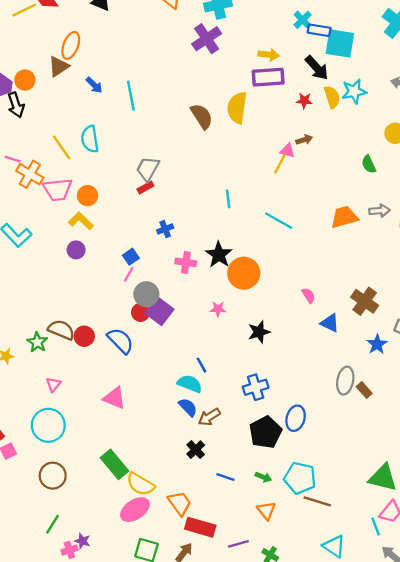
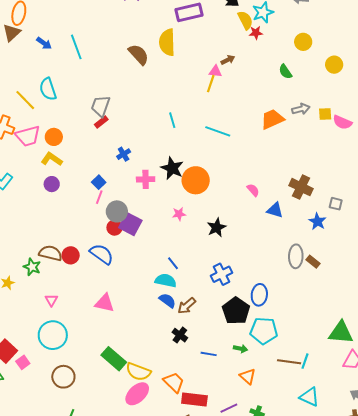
red star: (304, 101) -> (256, 33), moved
cyan pentagon: (300, 478) -> (264, 331), moved
cyan line: (376, 527) -> (305, 361), moved, turned 49

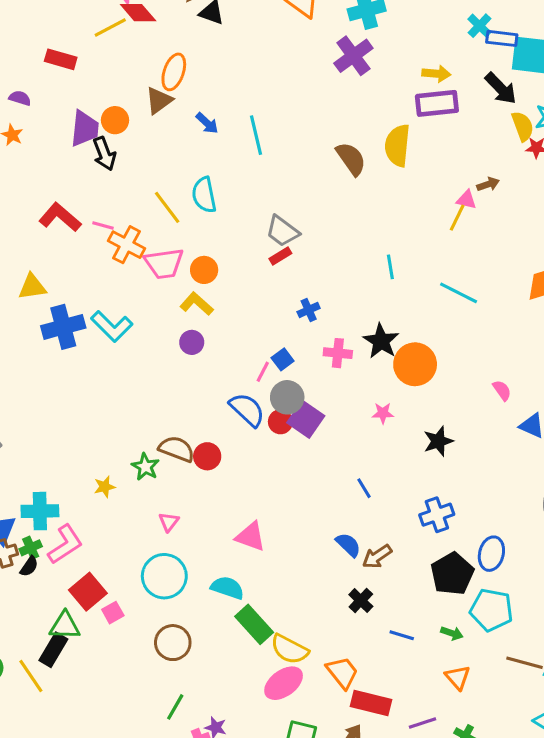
gray trapezoid: (101, 106) -> (282, 231), turned -80
blue square: (99, 182) -> (283, 359), moved
blue semicircle: (102, 254) -> (247, 410), moved
cyan semicircle: (166, 281) -> (227, 588), moved

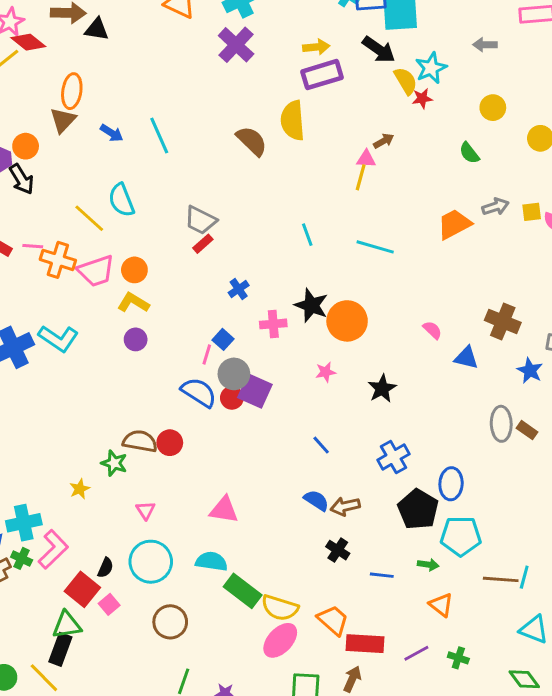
green cross: (31, 548) -> (22, 558), turned -30
brown arrow: (377, 557) -> (345, 506), turned 32
black semicircle: (29, 566) -> (105, 568), moved

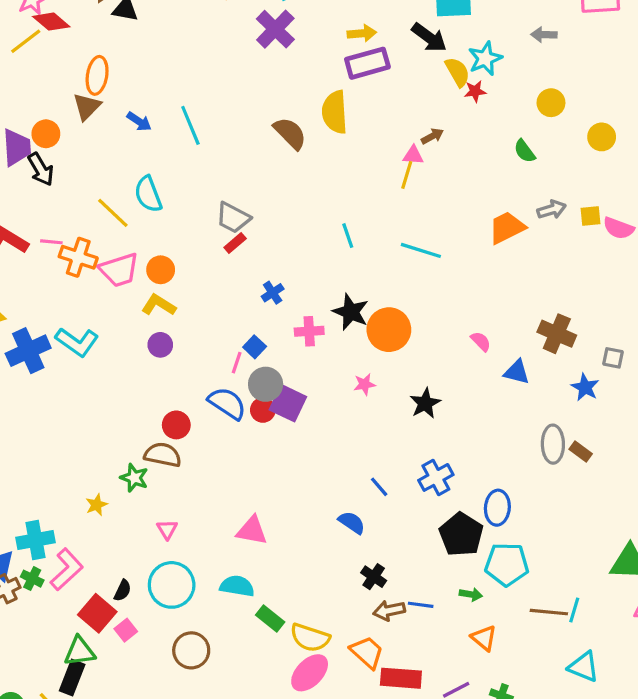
red circle: (170, 443) -> (176, 425), moved
blue line: (321, 445) -> (379, 487), moved
brown arrow: (345, 506) -> (389, 611), moved
green rectangle: (243, 591) -> (270, 619), size x0.7

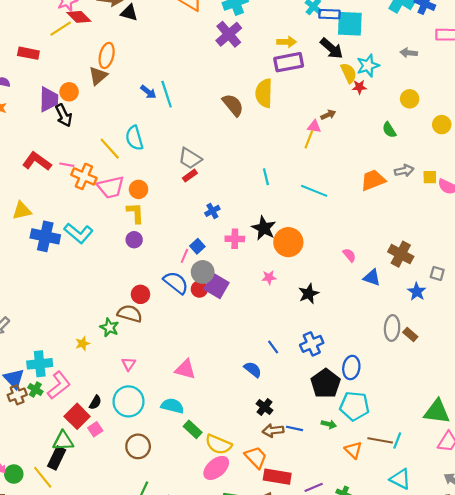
blue arrow: (139, 121) -> (148, 92), moved
yellow L-shape: (159, 305) -> (135, 213), turned 50
blue cross: (28, 351) -> (45, 236), turned 32
orange triangle: (484, 638) -> (353, 450), moved

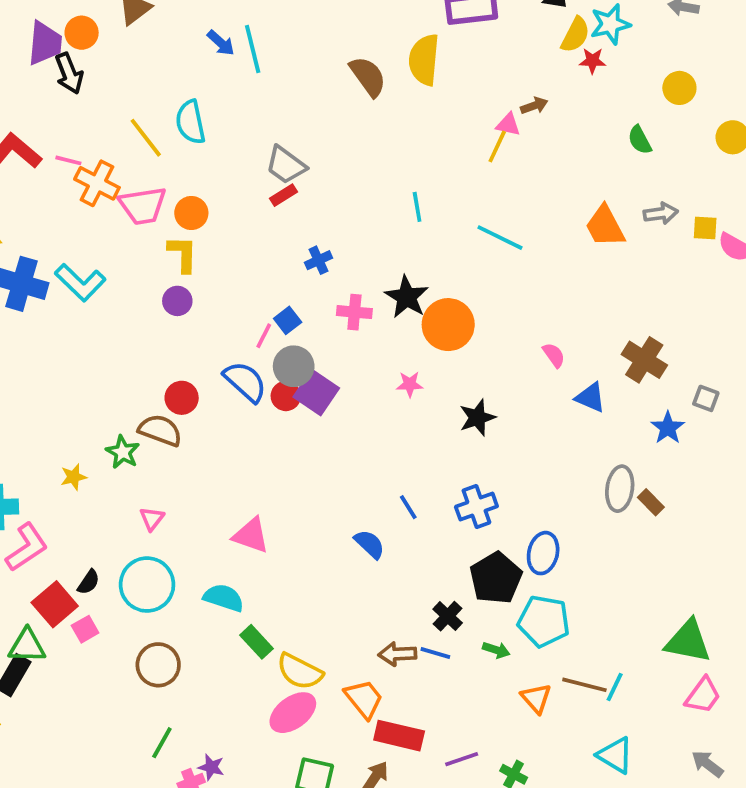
yellow semicircle: (349, 73) -> (575, 35), turned 48
orange trapezoid: (373, 180) -> (605, 226), turned -100
black cross: (264, 407) -> (448, 616), moved

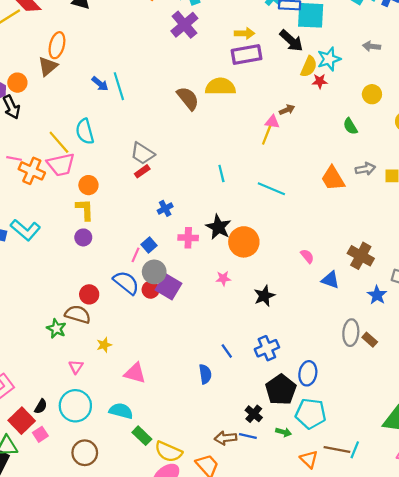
yellow semicircle: (424, 60) -> (220, 87), turned 88
pink trapezoid: (143, 206) -> (61, 165), moved
yellow star: (74, 477) -> (104, 345), moved
blue semicircle: (370, 544) -> (205, 374), turned 42

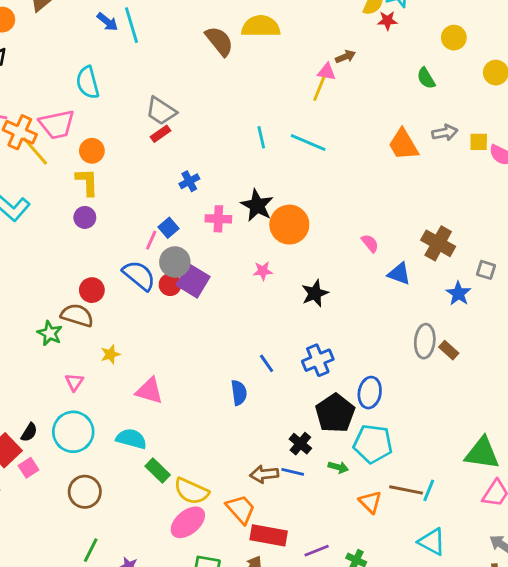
yellow line: (59, 142) -> (35, 151), moved
cyan line: (271, 189) -> (308, 143), moved

